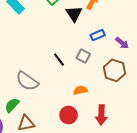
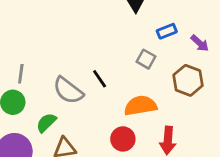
black line: (59, 59) -> (100, 79), moved
orange semicircle: (80, 90) -> (140, 106), size x1.6

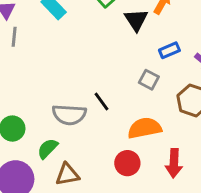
gray line: (21, 74) -> (14, 37), moved
gray semicircle: (68, 90) -> (69, 115), turned -32

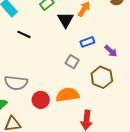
black line: (101, 102) -> (24, 34), moved, turned -32
red circle: (127, 163) -> (41, 100), moved

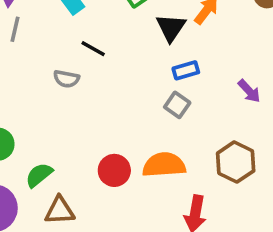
blue rectangle: (87, 42) -> (186, 70), moved
brown hexagon: (102, 77) -> (236, 162), moved
gray semicircle: (16, 83) -> (66, 79), moved, size x0.6

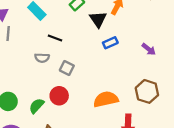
gray square: (177, 105) -> (67, 68), moved
red circle: (114, 170) -> (59, 96), moved
green semicircle: (39, 175) -> (37, 106), moved

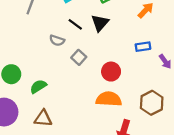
black triangle: (98, 19) -> (100, 23), moved
blue rectangle: (110, 43) -> (143, 47), moved
red circle: (59, 96) -> (111, 72), moved

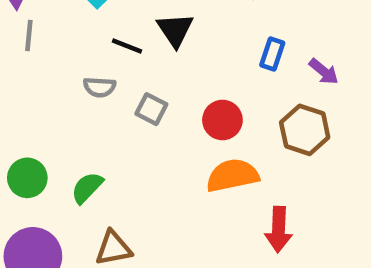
blue rectangle: (143, 47) -> (272, 54), turned -48
brown hexagon: (152, 103) -> (305, 130), moved

